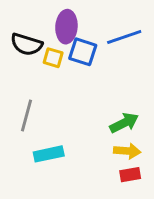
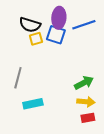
purple ellipse: (66, 27) -> (59, 18), moved
black semicircle: (27, 44) -> (30, 25), moved
yellow square: (53, 58) -> (36, 39), turned -32

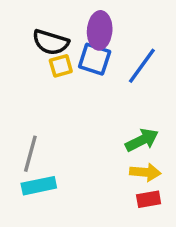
blue line: (84, 25) -> (142, 66), moved, turned -35
gray line: (18, 78) -> (30, 154), moved
cyan rectangle: (33, 104) -> (39, 186), moved

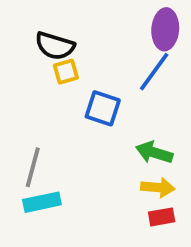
purple ellipse: (100, 30) -> (165, 29), moved
blue square: (95, 59) -> (103, 108), moved
green arrow: (142, 140) -> (154, 153), turned -136

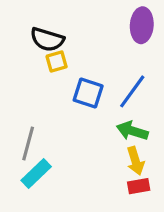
blue line: (154, 72) -> (132, 91), moved
yellow arrow: (158, 187) -> (135, 161), turned 68
cyan rectangle: (42, 202) -> (36, 173), turned -32

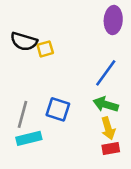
black semicircle: (47, 39) -> (24, 41), moved
blue square: (88, 93) -> (58, 109), moved
cyan rectangle: (36, 173) -> (29, 138), turned 30

